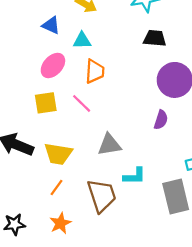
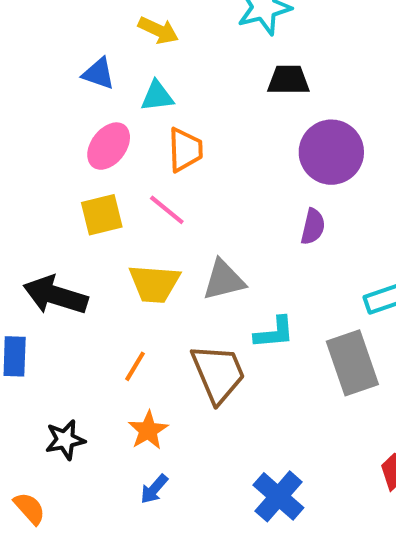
yellow trapezoid: (58, 154) -> (154, 284), moved

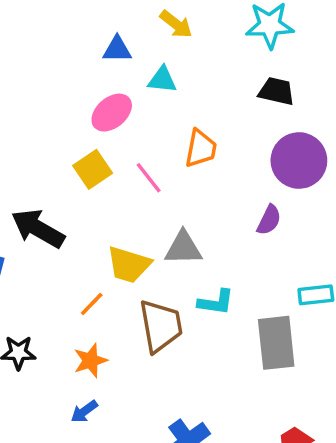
blue triangle: (99, 73) -> (117, 49), turned -32
orange trapezoid: (185, 150) -> (201, 149), moved
yellow square: (102, 215) -> (93, 169), turned -33
yellow trapezoid: (154, 284) -> (129, 265), moved

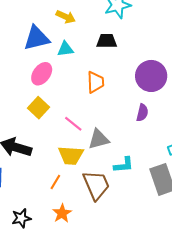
blue triangle: (117, 49) -> (36, 38), size x1.6
black trapezoid: (277, 91) -> (107, 41), moved
pink line: (149, 178) -> (73, 124), moved

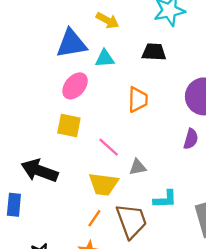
yellow square: (39, 108) -> (69, 126), turned -35
gray triangle: (99, 139) -> (138, 167), size x0.7
orange line: (55, 182) -> (94, 218), moved

